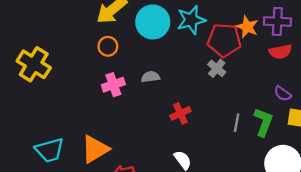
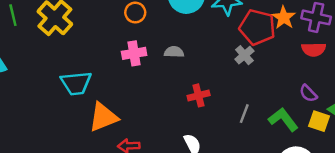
green L-shape: (263, 122) -> (283, 119), turned -68
gray line: (237, 123) -> (244, 114), moved
cyan trapezoid: (50, 150) -> (76, 83), moved

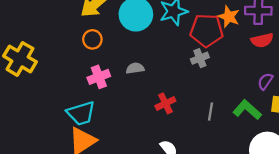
gray cross: (244, 55) -> (200, 58), turned 30
cyan trapezoid: (76, 83) -> (81, 113), moved
purple semicircle: (308, 93) -> (265, 81), turned 90

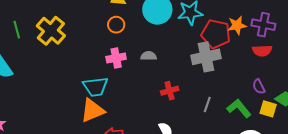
orange star: (229, 17) -> (237, 25), turned 30
gray cross: (200, 58) -> (206, 57), size x1.8
purple semicircle: (265, 81) -> (259, 87), turned -70

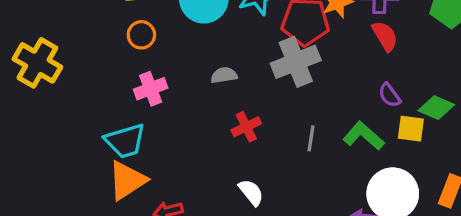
red semicircle: (262, 51) -> (385, 36), turned -108
gray semicircle: (149, 56) -> (224, 75), moved

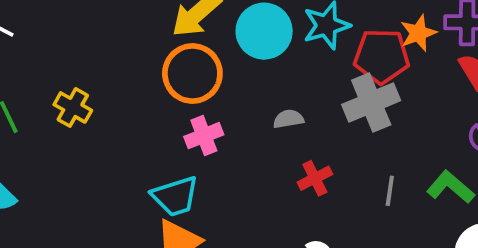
orange circle: (141, 35) -> (192, 74), size x1.8
yellow cross: (37, 63) -> (73, 107), size x0.7

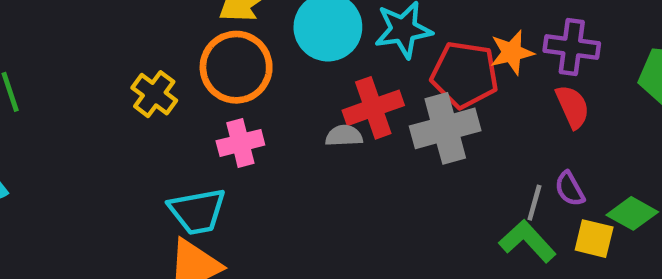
yellow cross: (73, 107) -> (154, 94), moved
red cross: (315, 178) -> (373, 108), moved, size x1.4
gray line: (390, 191) -> (534, 203), moved

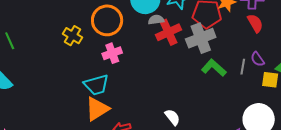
gray semicircle: (344, 136) -> (156, 20), moved
green L-shape: (527, 241) -> (214, 68), moved

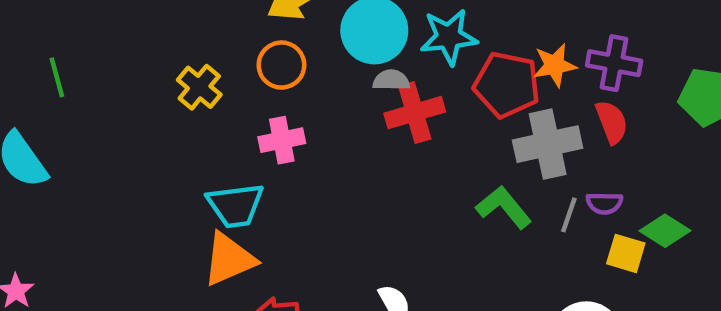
orange circle: (107, 20) -> (281, 65), size x0.7
gray cross: (201, 38) -> (548, 144), moved
purple semicircle: (257, 59) -> (604, 203), turned -63

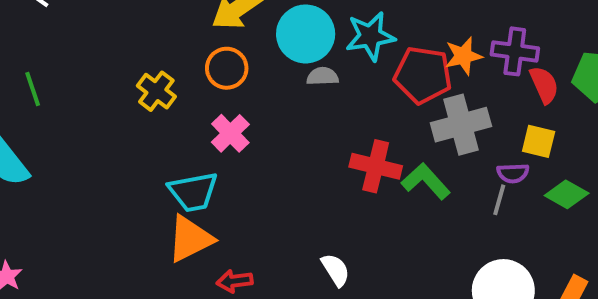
red cross: (415, 113) -> (376, 166), moved, turned 33
red semicircle: (612, 122) -> (544, 85), moved
pink cross: (282, 140) -> (230, 133), turned -30
gray line: (569, 215) -> (499, 200), moved
yellow square: (626, 253) -> (539, 141), moved

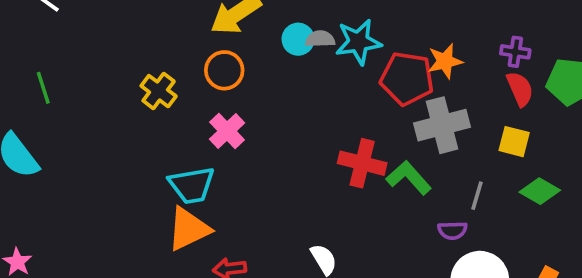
cyan circle: (306, 34) -> (298, 39), size x0.6
purple cross: (515, 51) -> (515, 52), moved, size x0.7
gray semicircle: (323, 76) -> (320, 39), moved
purple semicircle: (513, 173) -> (452, 230), moved

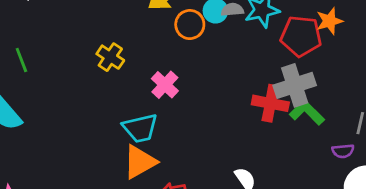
orange circle: (224, 70) -> (190, 25), moved
gray cross: (442, 125) -> (295, 85), moved

